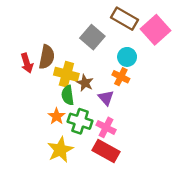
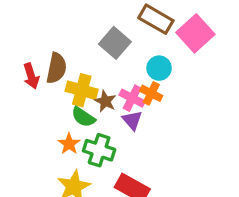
green semicircle: (68, 95) -> (83, 117), turned -48
pink cross: (106, 127) -> (132, 98), moved

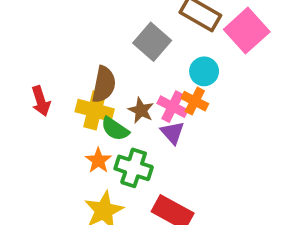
brown semicircle: (56, 68) -> (104, 84), moved
red arrow: (31, 76) -> (41, 101), moved
yellow cross: (82, 90) -> (95, 110), moved

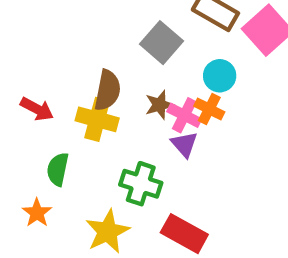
red arrow: (41, 101) -> (37, 109), turned -44
brown star: (141, 110) -> (159, 105), moved, turned 30
green semicircle: (115, 129) -> (58, 169), moved, turned 68
orange star: (98, 160) -> (37, 213), moved

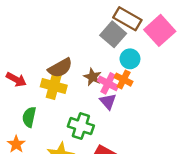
gray square: (161, 43) -> (113, 34), moved
brown semicircle: (108, 90) -> (60, 68), turned 50
brown star: (159, 105) -> (92, 77), turned -30

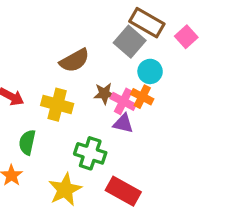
pink square: (160, 30) -> (186, 37), size x0.6
brown semicircle: (60, 68) -> (74, 60), moved
brown star: (92, 77) -> (104, 94), turned -30
purple triangle: (108, 102) -> (123, 123), turned -36

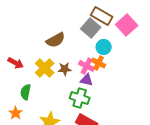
pink square: (186, 37) -> (127, 25), size x1.5
brown star: (104, 94) -> (65, 69), moved
yellow cross: (57, 105) -> (45, 68), turned 30
green cross: (90, 153) -> (80, 98), moved

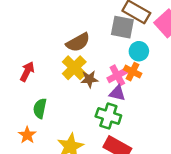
gray square: (91, 28) -> (122, 27), turned -30
red arrow: (16, 63) -> (27, 72), turned -91
pink cross: (87, 66) -> (117, 75), turned 35
yellow cross: (45, 68) -> (74, 68), moved

